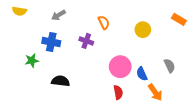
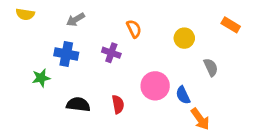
gray semicircle: (170, 66) -> (211, 67), moved
red semicircle: (118, 92) -> (118, 104), moved

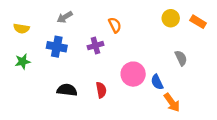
yellow semicircle: (25, 14) -> (21, 28), moved
yellow circle: (184, 38) -> (171, 18), moved
purple cross: (111, 53) -> (95, 46), turned -35
green star: (41, 78) -> (23, 62), moved

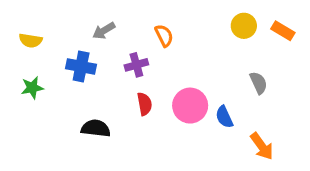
gray arrow: (65, 17) -> (104, 31), moved
red semicircle: (101, 90) -> (145, 104), moved
orange arrow: (172, 103) -> (262, 146), moved

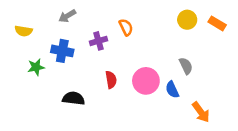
gray arrow: (104, 31) -> (67, 16), moved
purple cross: (136, 65) -> (98, 41), moved
gray semicircle: (259, 83) -> (186, 66), moved
green star: (32, 88) -> (36, 67), moved

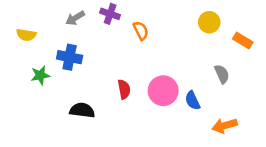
orange rectangle: (217, 23) -> (243, 40), moved
purple cross: (98, 41) -> (110, 14), moved, turned 35
gray semicircle: (186, 66) -> (222, 74), moved
orange arrow: (201, 112) -> (225, 126), turned 110

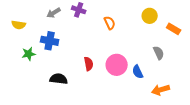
orange semicircle: (141, 31) -> (110, 23), moved

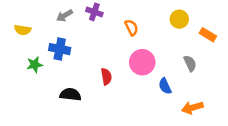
pink circle: (117, 65) -> (142, 62), moved

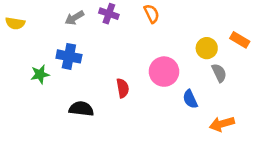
yellow circle: (179, 19) -> (207, 48), moved
orange semicircle: (131, 28) -> (152, 14), moved
yellow semicircle: (23, 30) -> (15, 23), moved

